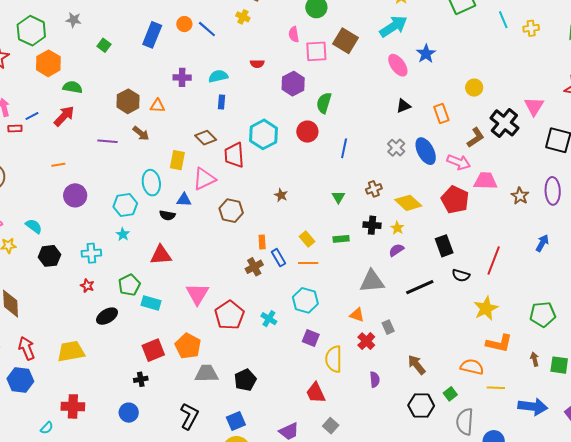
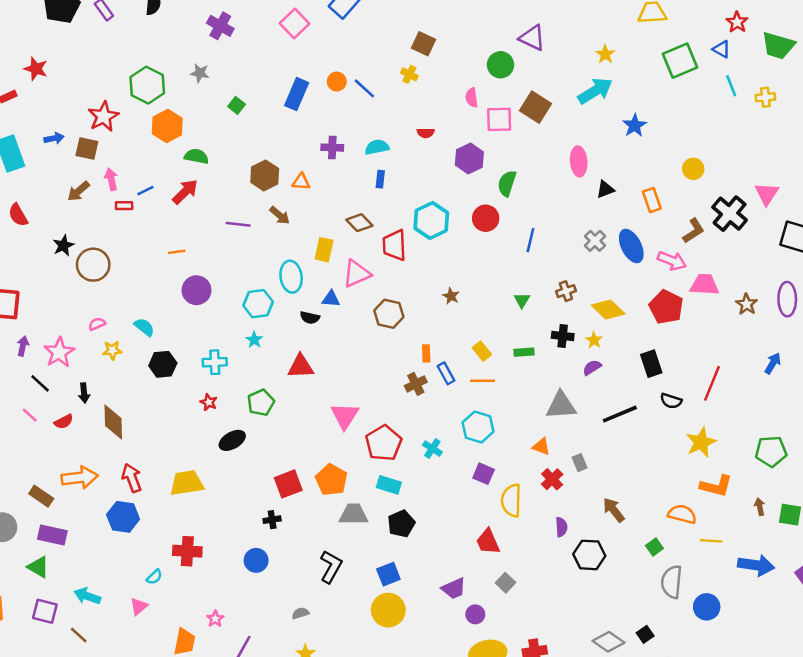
pink ellipse: (398, 65) -> (579, 161), moved, turned 30
cyan rectangle: (151, 303) -> (389, 485), moved
black hexagon: (421, 405) -> (589, 555), moved

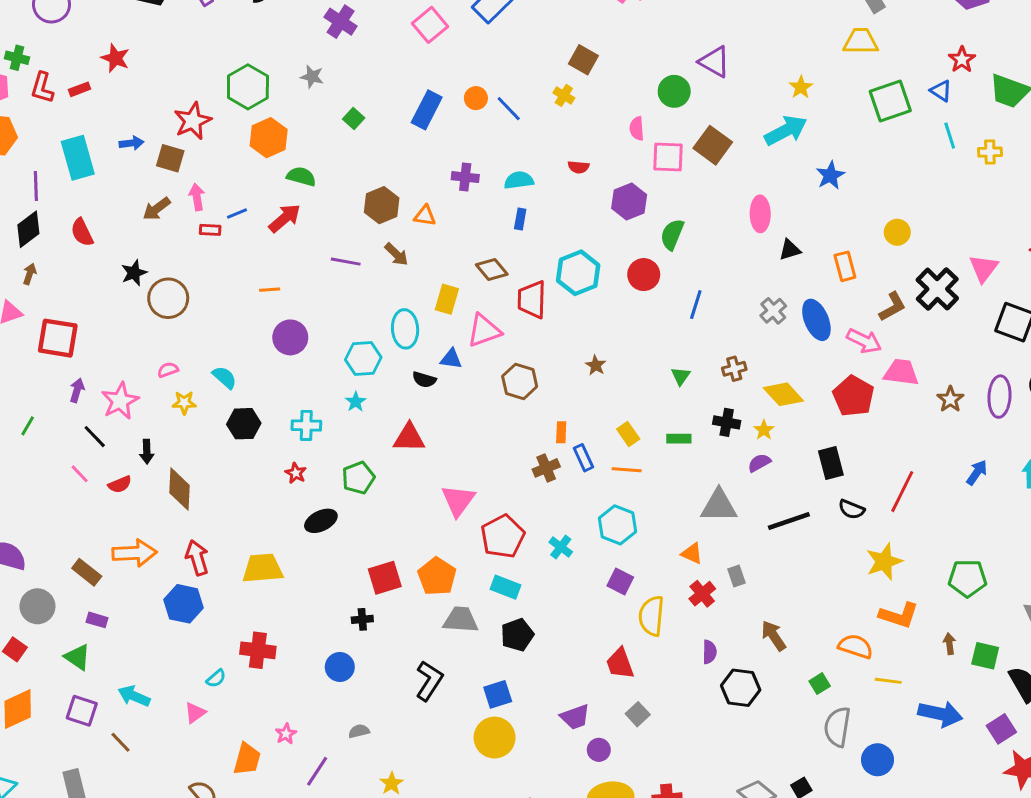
purple rectangle: (52, 535) -> (97, 620), size x0.6
gray semicircle: (300, 613) -> (359, 731), moved

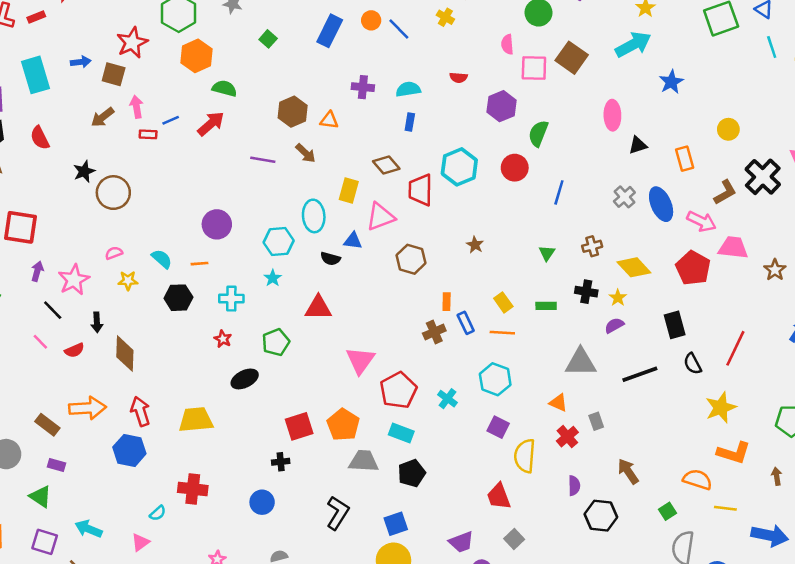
orange line: (270, 290) -> (200, 264), moved
black semicircle: (852, 509) -> (693, 364), turned 40

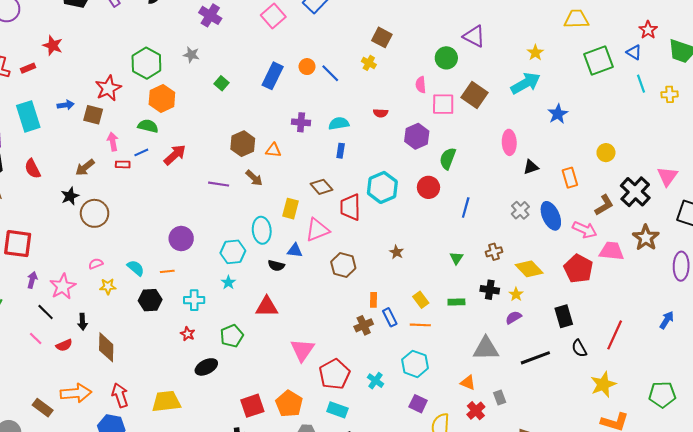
green semicircle: (224, 88) -> (148, 126), moved
brown arrow: (103, 117) -> (85, 167), moved
brown star: (775, 270) -> (646, 238), moved, size x1.4

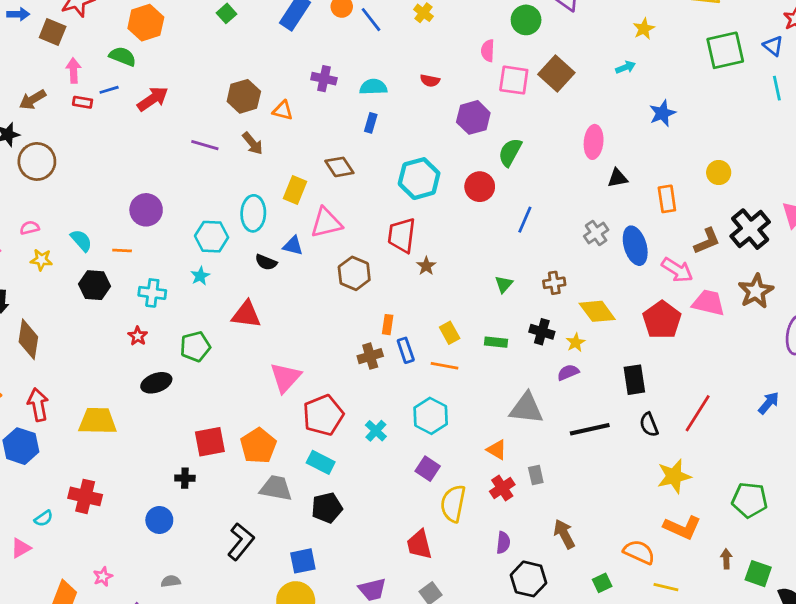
cyan arrow: (526, 83) -> (626, 67), size x0.5
red trapezoid: (350, 207) -> (402, 235), moved

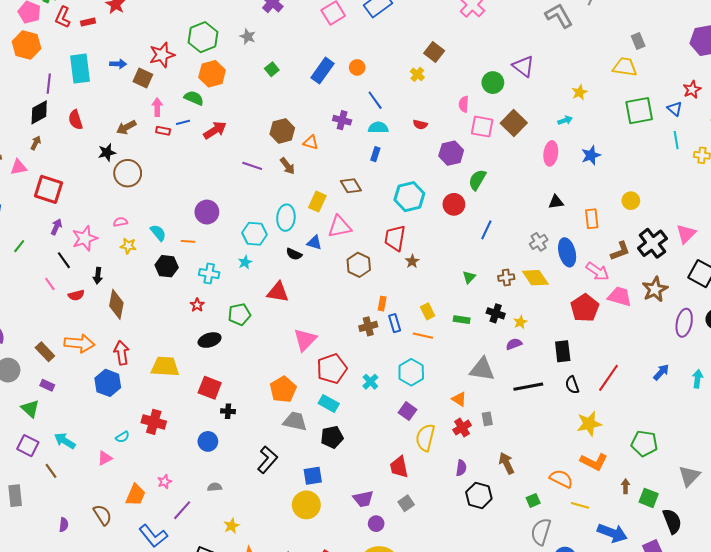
blue line: (371, 20) -> (375, 100), moved
pink ellipse: (594, 142) -> (551, 153), moved
yellow diamond: (597, 311) -> (535, 278), moved
red square: (210, 442) -> (210, 388), moved, turned 30

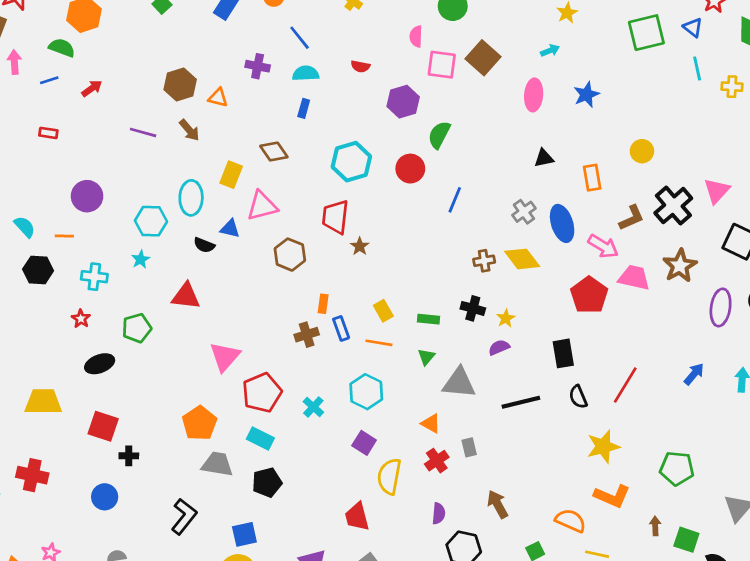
red arrow: (215, 130) -> (92, 88), size x0.7
red rectangle: (163, 131) -> (48, 133), moved
green triangle: (469, 277) -> (426, 357), moved

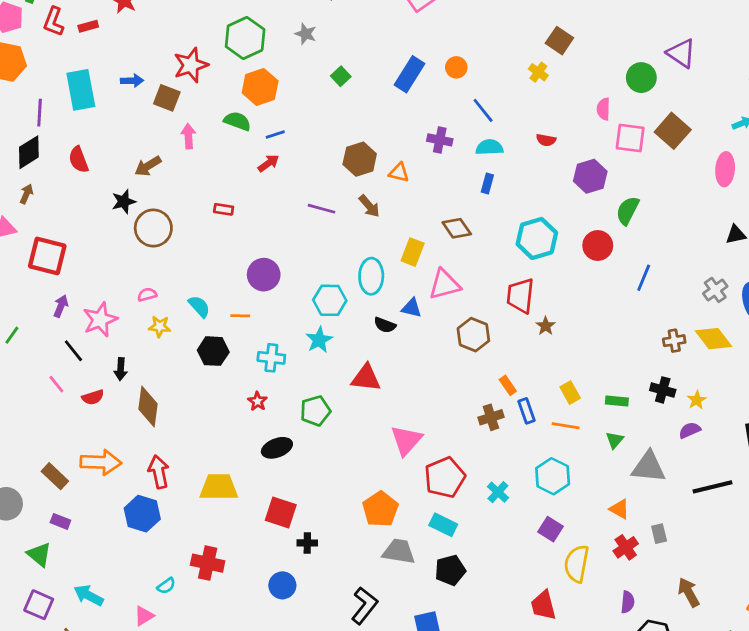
blue line: (49, 80) -> (275, 134), moved
cyan star: (141, 259) -> (319, 340), size x1.4
orange rectangle: (323, 304) -> (508, 385), turned -42

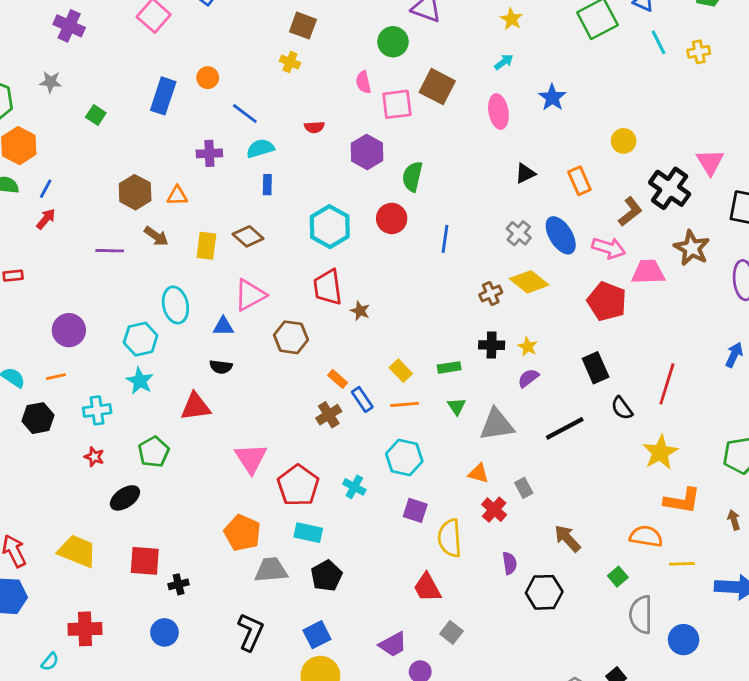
blue line: (275, 134) -> (46, 189), turned -30
yellow rectangle: (413, 252) -> (206, 246), moved
black semicircle: (385, 325) -> (221, 367), moved
yellow trapezoid: (219, 487) -> (77, 551), turned 36

